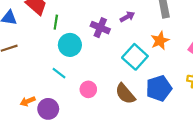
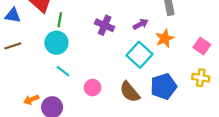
purple arrow: (127, 17) -> (141, 24), moved
cyan circle: (70, 45) -> (56, 43), moved

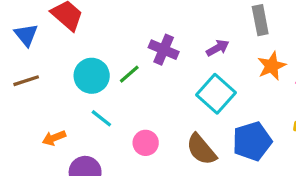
blue triangle: (13, 15) -> (26, 35), turned 42
green line: (60, 20) -> (129, 74), moved, turned 40
orange star: (165, 38) -> (272, 66), moved
orange arrow: (31, 100) -> (54, 138), moved

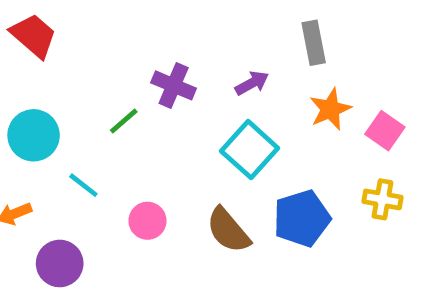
cyan circle: (92, 76) -> (34, 135), moved

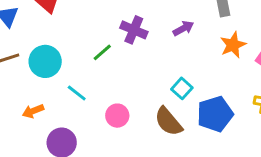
cyan square: (250, 150) -> (182, 88), moved, size x0.6

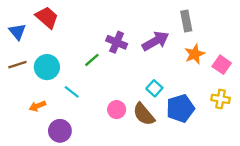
purple arrow: (183, 28) -> (156, 41), size x1.6
pink circle: (117, 116) -> (117, 110), moved

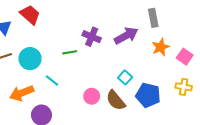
green line: (92, 60) -> (70, 52), turned 32
orange arrow: (37, 106) -> (22, 93), size x1.6
blue pentagon: (180, 108) -> (148, 95), turned 30

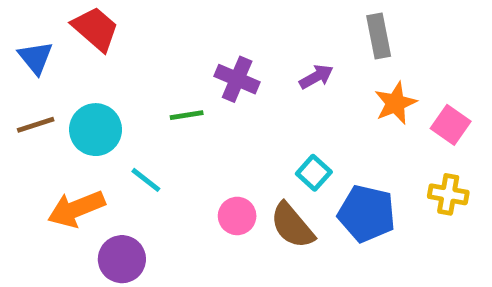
purple arrow: (126, 36) -> (316, 77), size x0.6

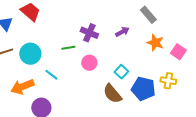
gray rectangle: (379, 36) -> (148, 15), turned -30
orange star: (395, 103) -> (155, 43), turned -30
yellow cross: (448, 194) -> (168, 81), moved
pink circle: (237, 216) -> (89, 63), moved

